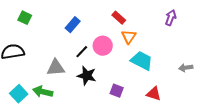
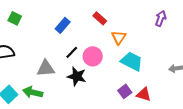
red rectangle: (119, 18) -> (100, 18), moved
pink circle: (103, 46) -> (93, 56), moved
purple square: (117, 91) -> (125, 91), moved, turned 32

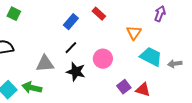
blue rectangle: (63, 25) -> (71, 22), moved
orange triangle: (119, 37) -> (134, 33), moved
pink circle: (93, 56) -> (103, 59), moved
cyan trapezoid: (132, 61) -> (151, 57), moved

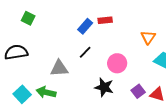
red rectangle: (99, 14) -> (105, 20), moved, turned -48
black star: (76, 72) -> (104, 87), moved

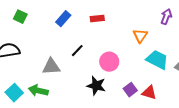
blue rectangle: (85, 26) -> (63, 19), moved

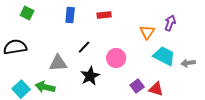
purple arrow: (166, 17) -> (170, 23), moved
blue rectangle: (63, 19) -> (70, 15), turned -35
black star: (96, 86) -> (90, 76), moved, turned 30

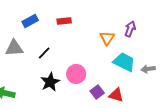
blue rectangle: (70, 15) -> (30, 21), turned 56
pink circle: (116, 58) -> (76, 74), moved
gray triangle: (58, 63) -> (14, 48), moved

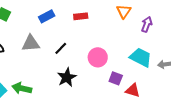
orange triangle: (107, 38) -> (124, 11), moved
pink circle: (76, 74) -> (98, 57), moved
purple square: (97, 92) -> (116, 78), moved, turned -32

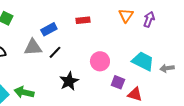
blue rectangle: (47, 16) -> (49, 29), moved
purple arrow: (147, 24) -> (149, 19), moved
black line: (61, 48) -> (55, 52), moved

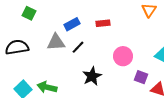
red rectangle: (83, 20) -> (103, 23), moved

